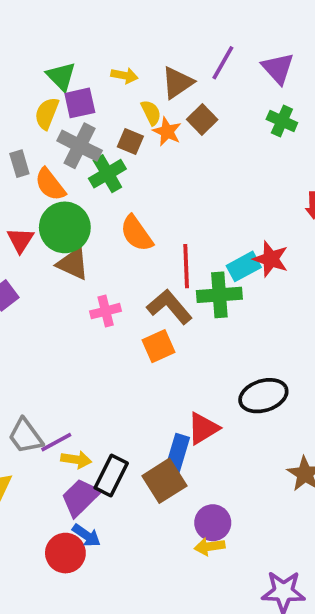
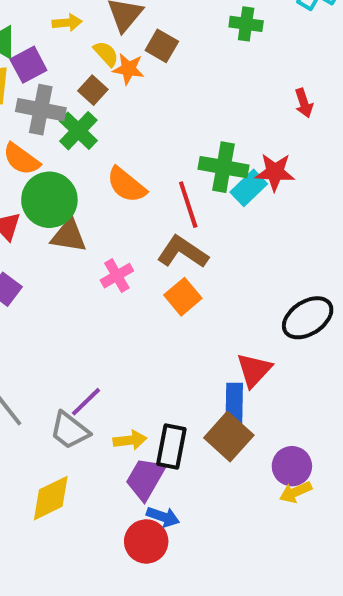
brown square: (130, 141) -> (93, 90), turned 35
green cross: (219, 295) -> (224, 167), moved, turned 30
purple line: (56, 442) -> (86, 402), moved

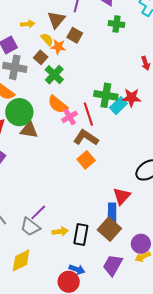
green cross: (78, 131) -> (54, 75), moved
pink cross: (117, 276) -> (70, 117), moved
purple trapezoid: (145, 479) -> (113, 265), moved

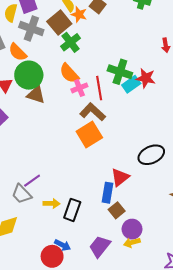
brown square: (41, 57) -> (59, 23), size x1.6
orange square: (86, 160) -> (89, 135), size x1.4
brown square: (109, 229) -> (117, 210), moved, size x0.7

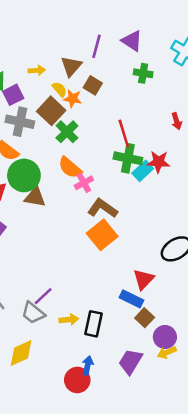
red line: (99, 88) -> (124, 133), moved
blue rectangle: (107, 193) -> (131, 299), turned -66
blue arrow: (63, 245) -> (88, 365), turned -98

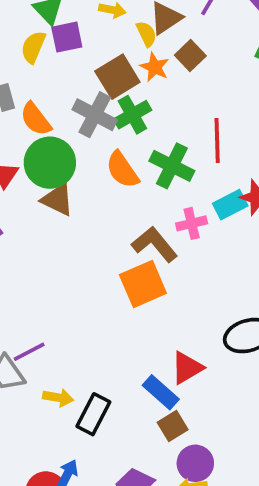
yellow semicircle: (59, 89) -> (146, 34), moved
gray cross: (20, 122) -> (95, 115), moved
green cross: (128, 158) -> (172, 166), moved
pink cross: (84, 183) -> (192, 223), moved

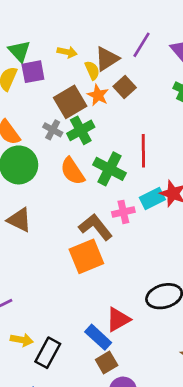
gray cross: (95, 115) -> (53, 130), size x0.6
brown triangle: (58, 200) -> (19, 220), moved

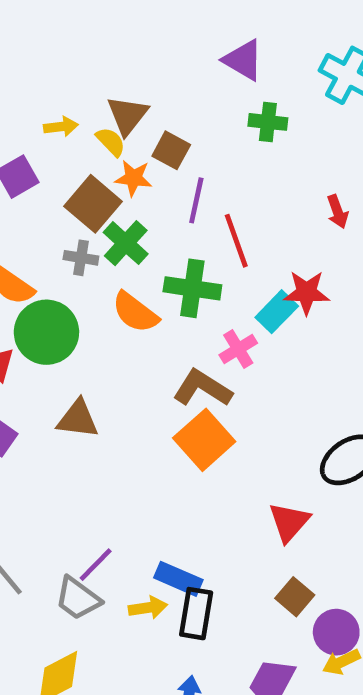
purple line: (141, 45) -> (196, 200), moved
blue rectangle: (98, 337) -> (178, 579), moved

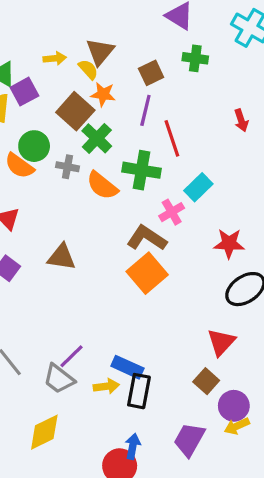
brown square: (171, 150) -> (151, 73), moved, turned 35
gray cross: (81, 258) -> (67, 167), moved
red star: (306, 292) -> (229, 244), moved
green circle: (46, 332) -> (34, 146), moved, size x0.7
red triangle: (289, 522) -> (221, 342), moved

